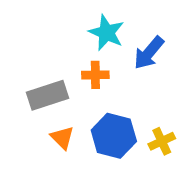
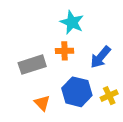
blue arrow: (149, 53) -> (100, 57), moved
orange triangle: (62, 138) -> (42, 103), moved

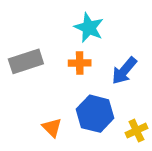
gray rectangle: (32, 65) -> (26, 61), moved
yellow cross: (109, 96) -> (136, 131), moved

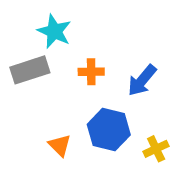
cyan star: (89, 28) -> (54, 31), moved

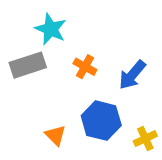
orange cross: (91, 72) -> (85, 67), turned 30

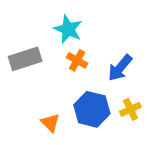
cyan star: (51, 29) -> (68, 29), moved
yellow cross: (145, 139) -> (130, 109), moved

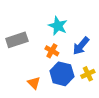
cyan star: (68, 29) -> (58, 26), moved
orange cross: (77, 60) -> (52, 51), moved

